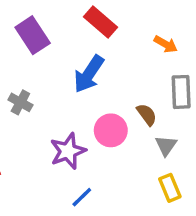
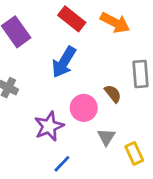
orange arrow: (166, 44) -> (115, 23), moved, size x1.5
gray triangle: (166, 146) -> (106, 137), moved

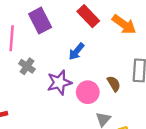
blue arrow: (64, 62) -> (76, 51), size x0.7
purple star: (49, 126) -> (59, 82), moved

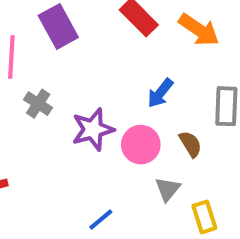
blue arrow: (76, 51) -> (160, 93), moved
brown semicircle: (114, 84) -> (190, 144), moved

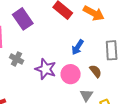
purple star: (93, 129) -> (46, 69), turned -30

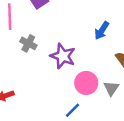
pink circle: (71, 74) -> (86, 83), moved

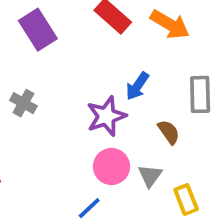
purple star: (63, 56) -> (106, 116), moved, turned 30

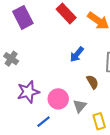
purple star: (106, 116) -> (28, 92), moved

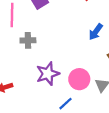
gray cross: (11, 59) -> (28, 40), turned -32

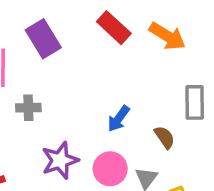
blue arrow: (96, 32) -> (119, 119), moved

